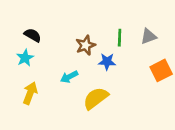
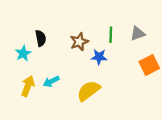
black semicircle: (33, 35) -> (41, 38), moved, turned 49
cyan arrow: (69, 77) -> (51, 81), moved

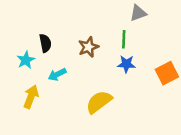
gray triangle: (138, 34) -> (138, 13), moved
blue star: (99, 57) -> (126, 64), moved
cyan arrow: (51, 81) -> (57, 74), moved

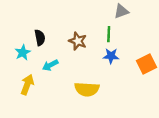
brown star: (88, 47) -> (78, 41), turned -30
yellow semicircle: (99, 102) -> (87, 89), turned -140

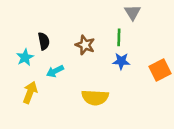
gray triangle: (121, 11) -> (133, 12), turned -42

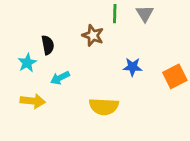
green line: (119, 37) -> (115, 14), moved
brown star: (85, 45) -> (93, 35), moved
yellow arrow: (30, 92) -> (33, 101), turned 75

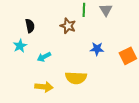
black semicircle: (48, 45) -> (30, 26), moved
yellow arrow: (33, 101) -> (44, 87), moved

